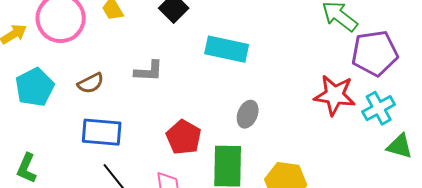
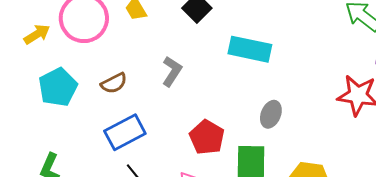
gray L-shape: (149, 71) -> (172, 71), turned -60
blue rectangle: (102, 132) -> (125, 132), turned -33

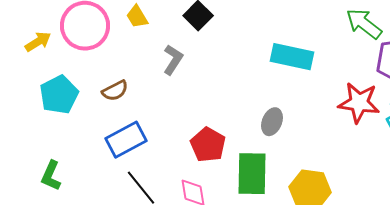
cyan rectangle: (250, 49) -> (292, 57), moved
gray L-shape: (172, 71) -> (173, 60), moved

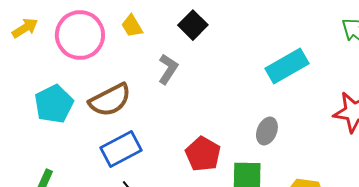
yellow arrow: (38, 42) -> (25, 28), moved
cyan rectangle: (292, 57) -> (287, 66), turned -42
brown semicircle: (115, 91) -> (110, 100), size x1.6

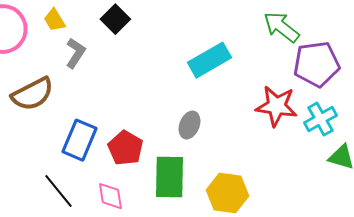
gray L-shape: (168, 69) -> (75, 53), moved
blue rectangle: (121, 149) -> (79, 140), moved, turned -39

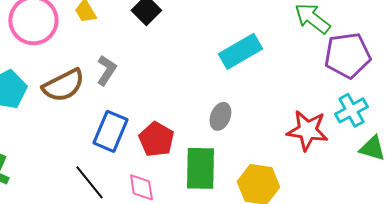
gray L-shape: (75, 53) -> (106, 70), moved
red star: (276, 106) -> (307, 130), moved

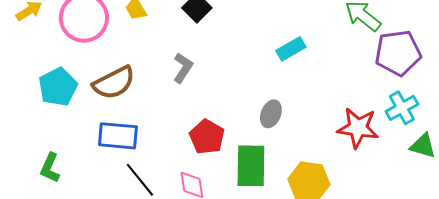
cyan rectangle: (240, 51) -> (291, 49), size x0.7
gray L-shape: (106, 70) -> (183, 68), moved
blue rectangle: (110, 131) -> (118, 136), moved, turned 72

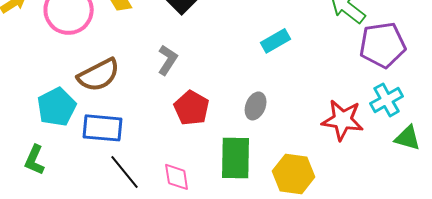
cyan pentagon: (58, 87) -> (57, 107), moved
red pentagon: (207, 137) -> (192, 108), moved

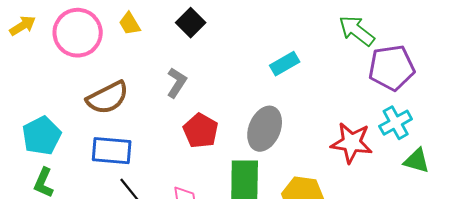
gray ellipse: (256, 106) -> (265, 129), size x1.6
cyan pentagon: (57, 107) -> (42, 136), moved

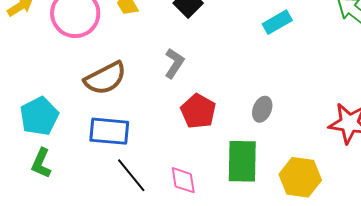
cyan rectangle: (285, 64) -> (277, 22), moved
gray ellipse: (265, 129) -> (262, 109), size x0.6

